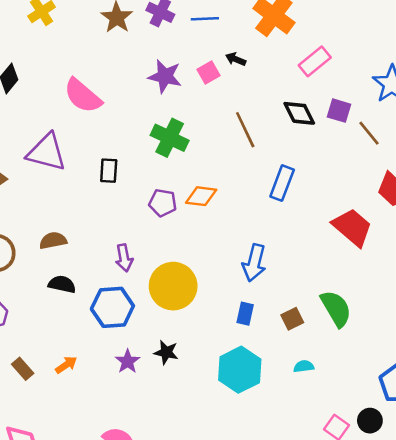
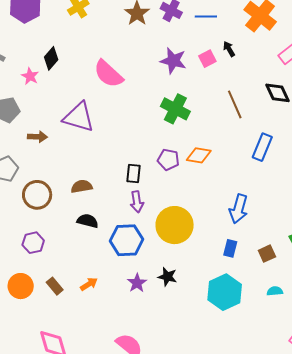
black arrow: (236, 59) -> (229, 49), turned 35
black rectangle: (109, 171) -> (133, 174), moved

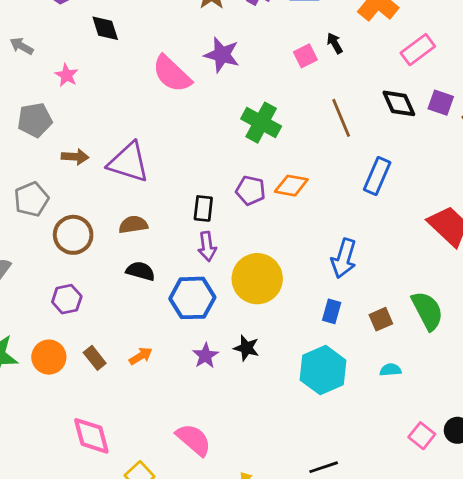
black diamond: (51, 58) -> (105, 28), moved, turned -60
purple star: (173, 61) -> (222, 55), moved
purple triangle: (79, 117) -> (129, 162), moved

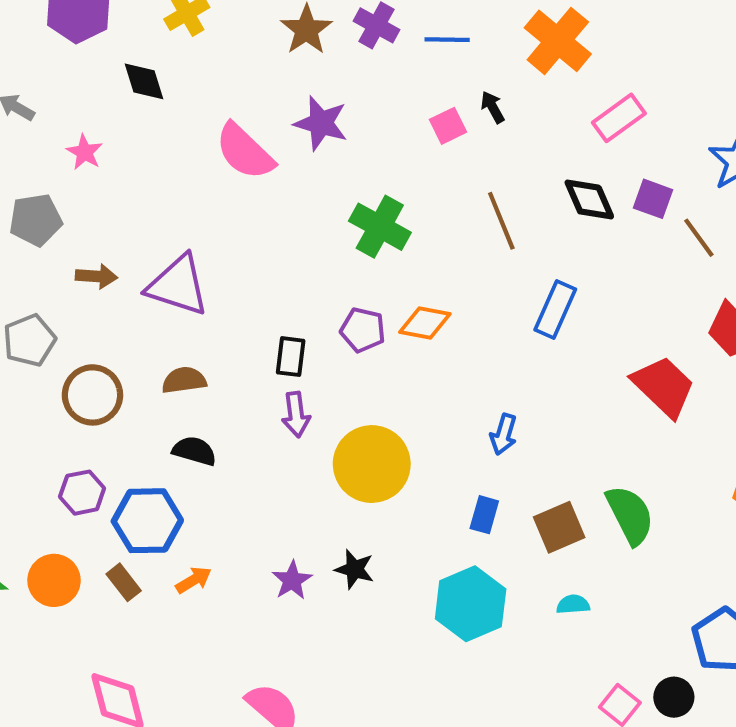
blue arrow: (344, 258) -> (504, 434), size x0.7
blue hexagon: (192, 298) -> (147, 521), moved
brown square: (381, 319) -> (559, 527), size x1.4

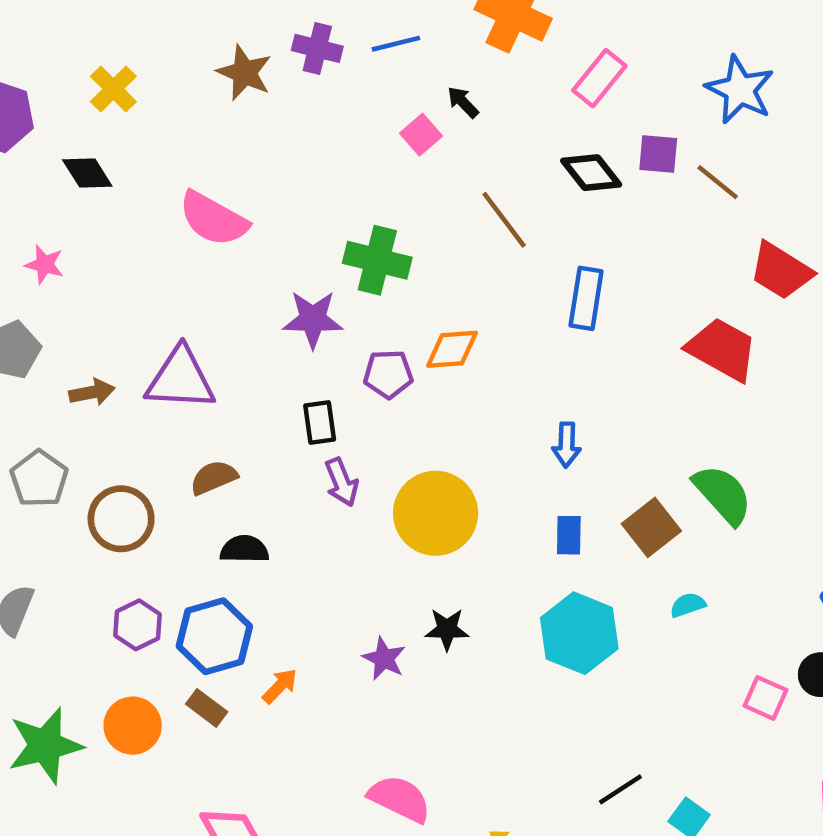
purple star: (321, 123) -> (313, 319), moved

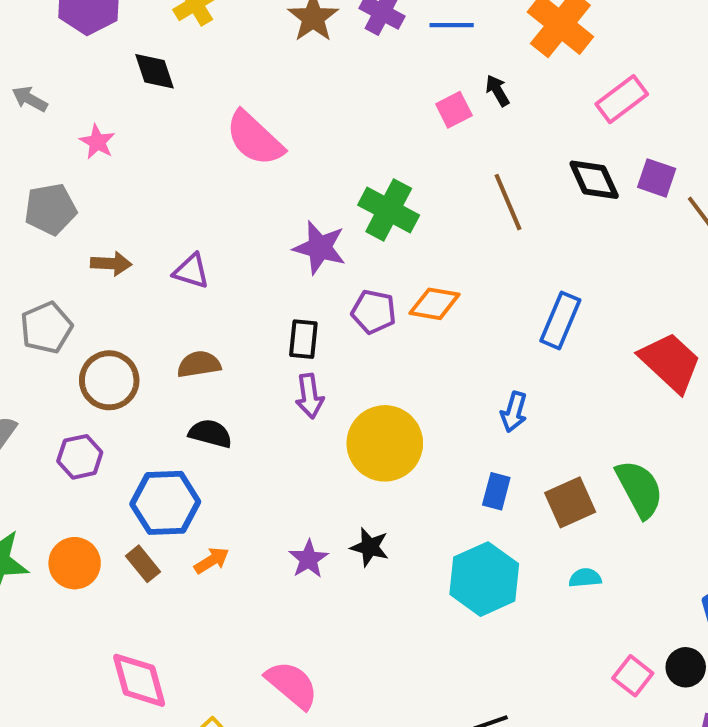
blue rectangle: (586, 298) -> (560, 320), moved
purple triangle: (180, 379) -> (191, 271), size x0.6
purple hexagon: (138, 625) -> (80, 457), moved

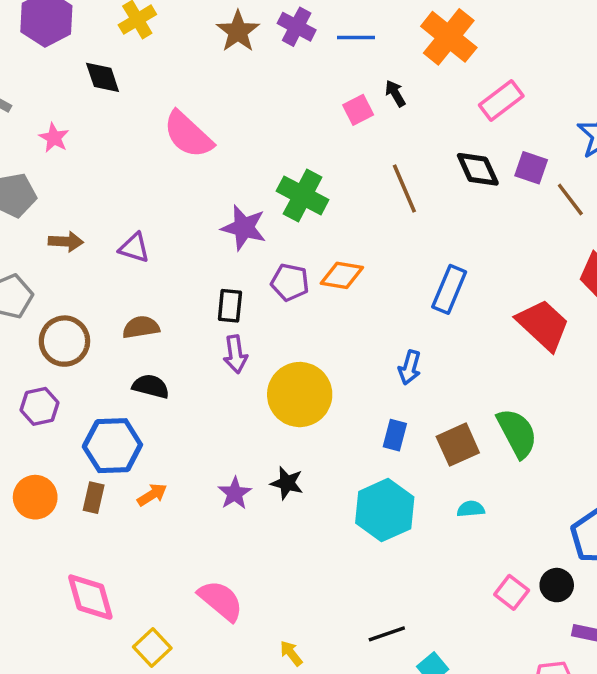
brown rectangle: (143, 564) -> (94, 498), turned 52

